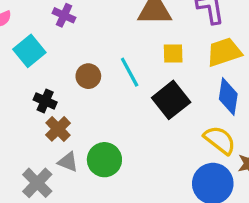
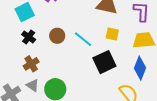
cyan line: (130, 72) -> (83, 39), turned -36
black cross: (45, 101) -> (29, 37), moved

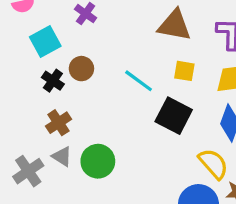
brown circle: (57, 36) -> (81, 69), moved
black square: (104, 62) -> (174, 116), turned -35

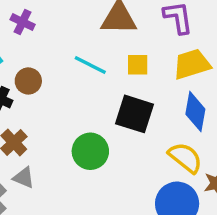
cyan line: (139, 81) -> (90, 65), moved
green circle: (98, 161) -> (90, 151), moved

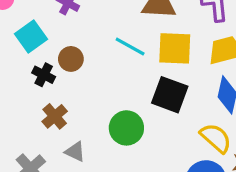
yellow square: (138, 65) -> (175, 48), size x1.6
gray triangle: (24, 178) -> (75, 152), moved

